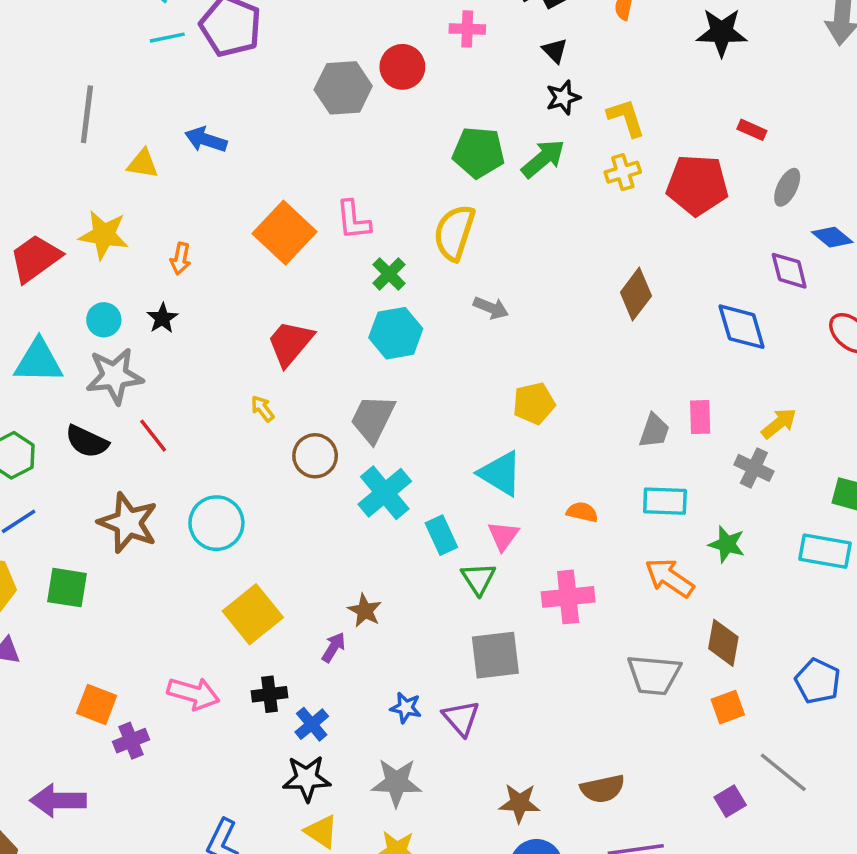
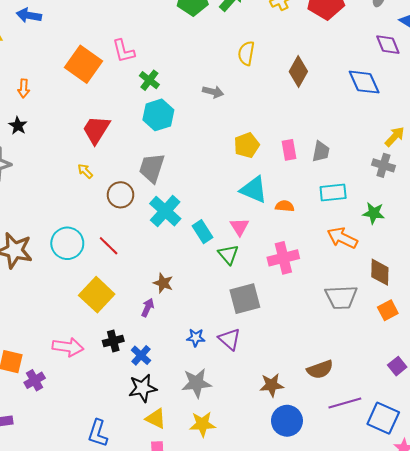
yellow semicircle: (454, 233) -> (246, 53), moved, size x0.7
pink rectangle: (700, 417) -> (289, 150), moved
red line: (153, 436) -> (109, 246), moved
cyan triangle: (500, 474) -> (254, 190), moved

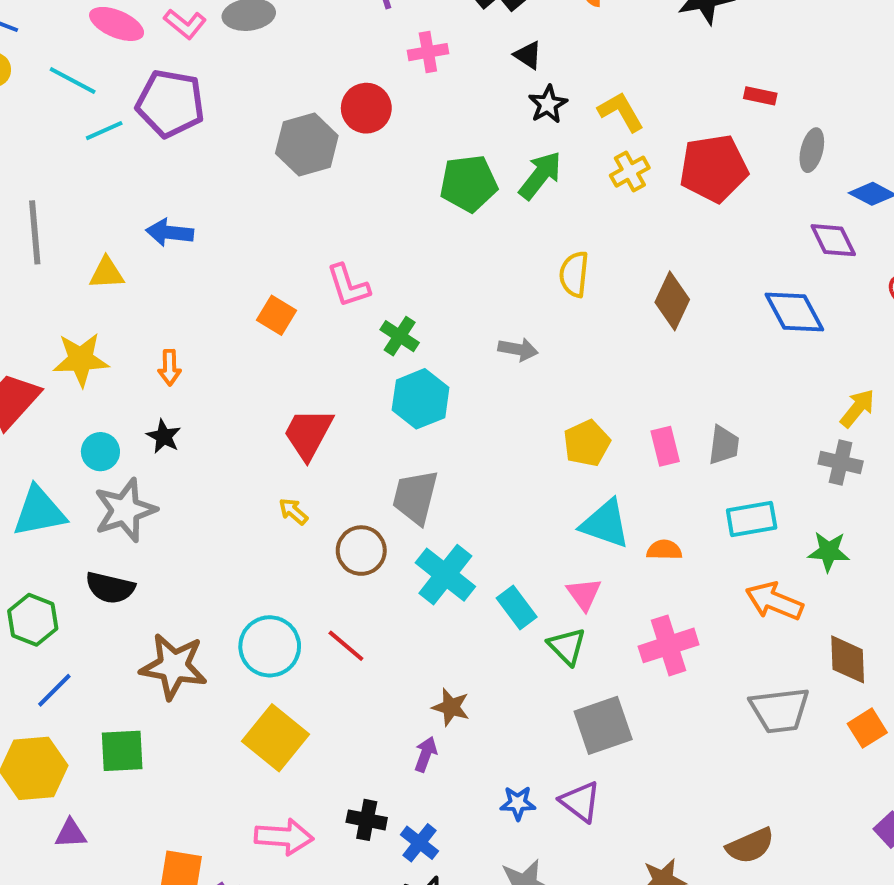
orange square: (84, 64) -> (277, 315), size x0.6
yellow square: (97, 295) -> (276, 738), moved
black cross: (113, 341) -> (367, 820), turned 30

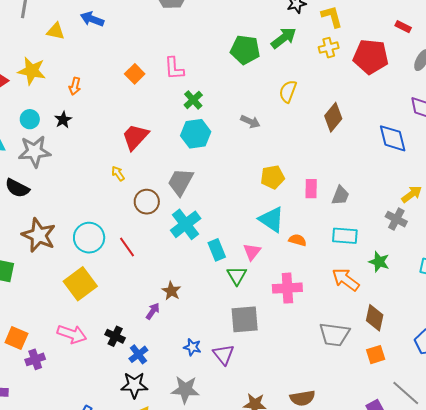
green pentagon: (469, 183) -> (245, 50), moved

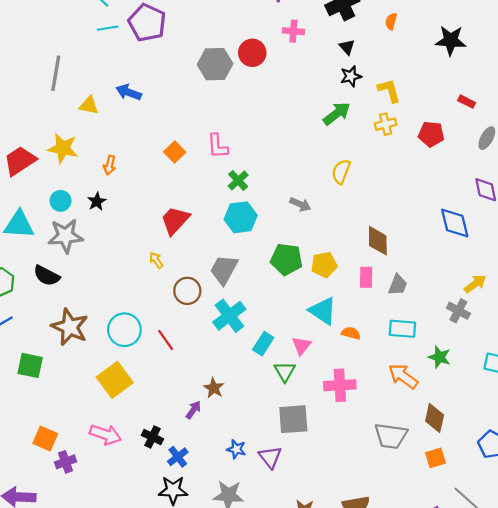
green pentagon: (245, 50) -> (286, 259), moved
red pentagon: (371, 57) -> (431, 134), size x0.7
brown diamond: (333, 117) -> (378, 241), moved, turned -40
cyan rectangle: (217, 250) -> (263, 344), turned 55

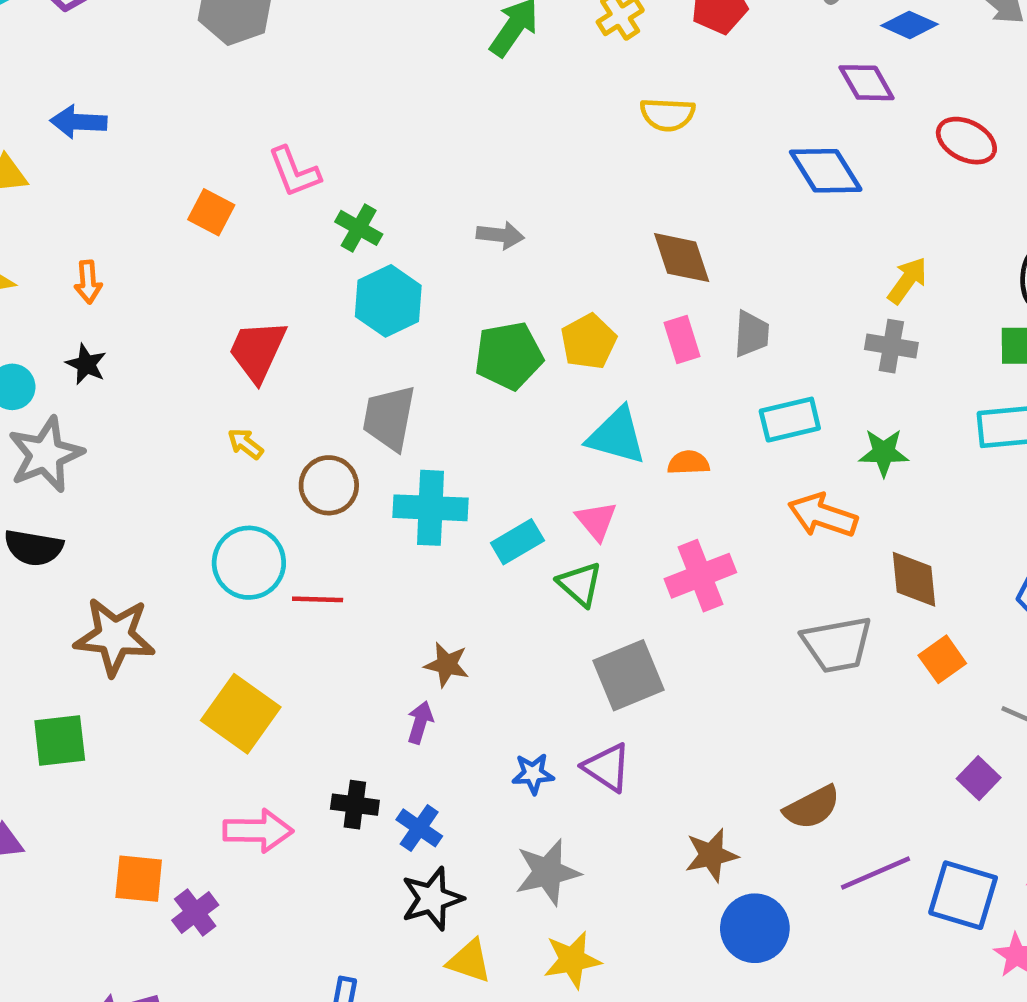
yellow semicircle: (341, 172) -> (667, 114), moved, turned -90
cyan cross: (229, 316) -> (430, 508), turned -32
cyan circle: (124, 330) -> (249, 563), moved
red line: (166, 340) -> (318, 599), turned -35
cyan rectangle: (263, 344) -> (517, 542), turned 45

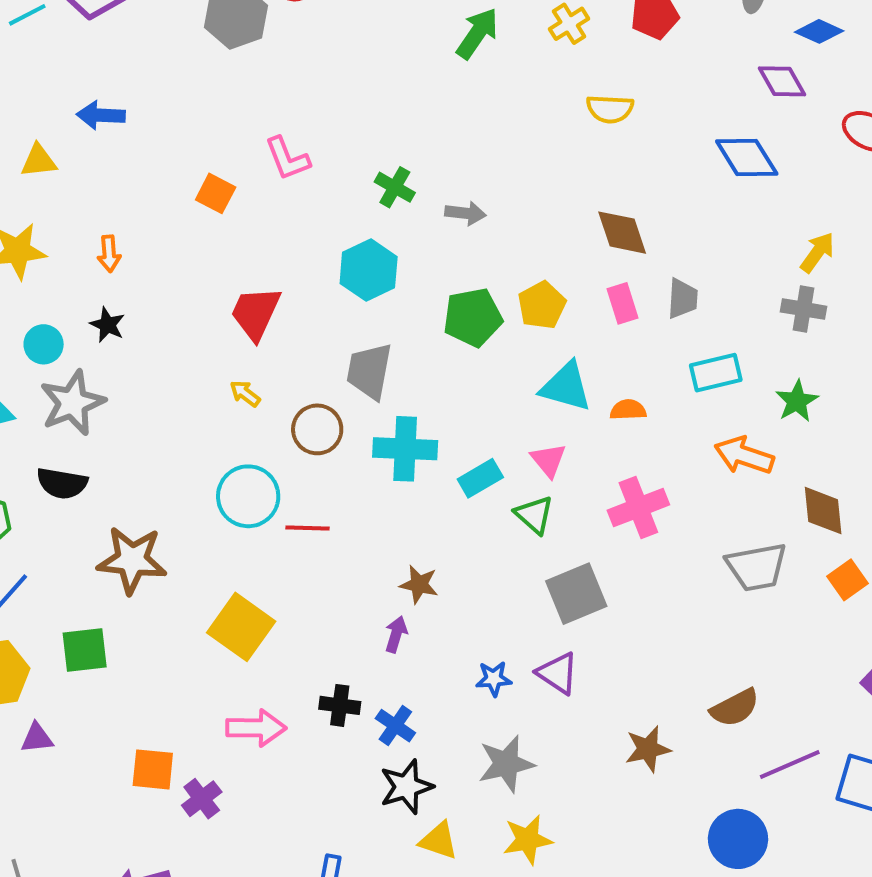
green cross: (359, 228) -> (395, 187), moved
green star: (884, 453) -> (797, 401), turned -30
blue circle: (755, 928) -> (738, 839), moved

